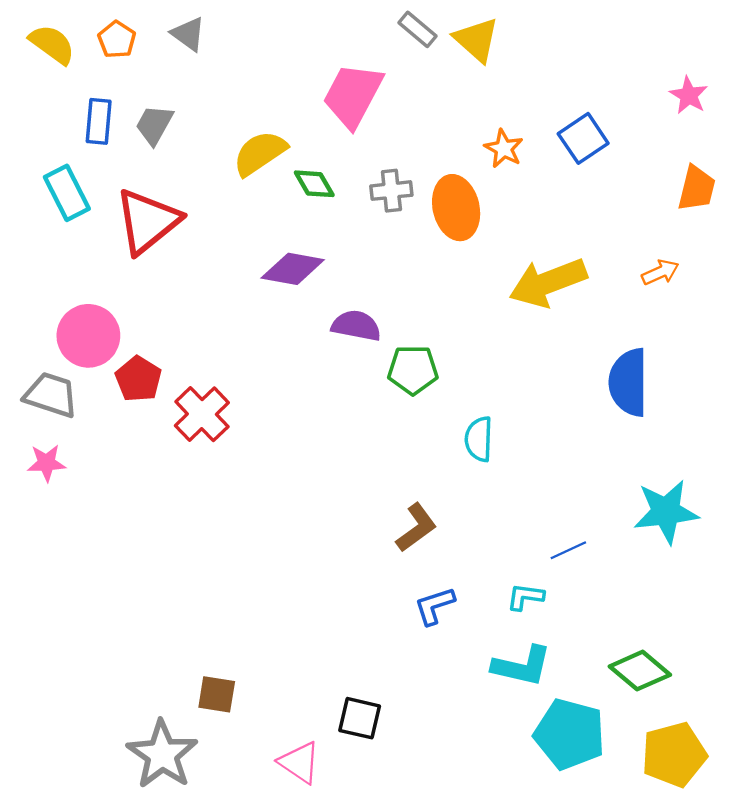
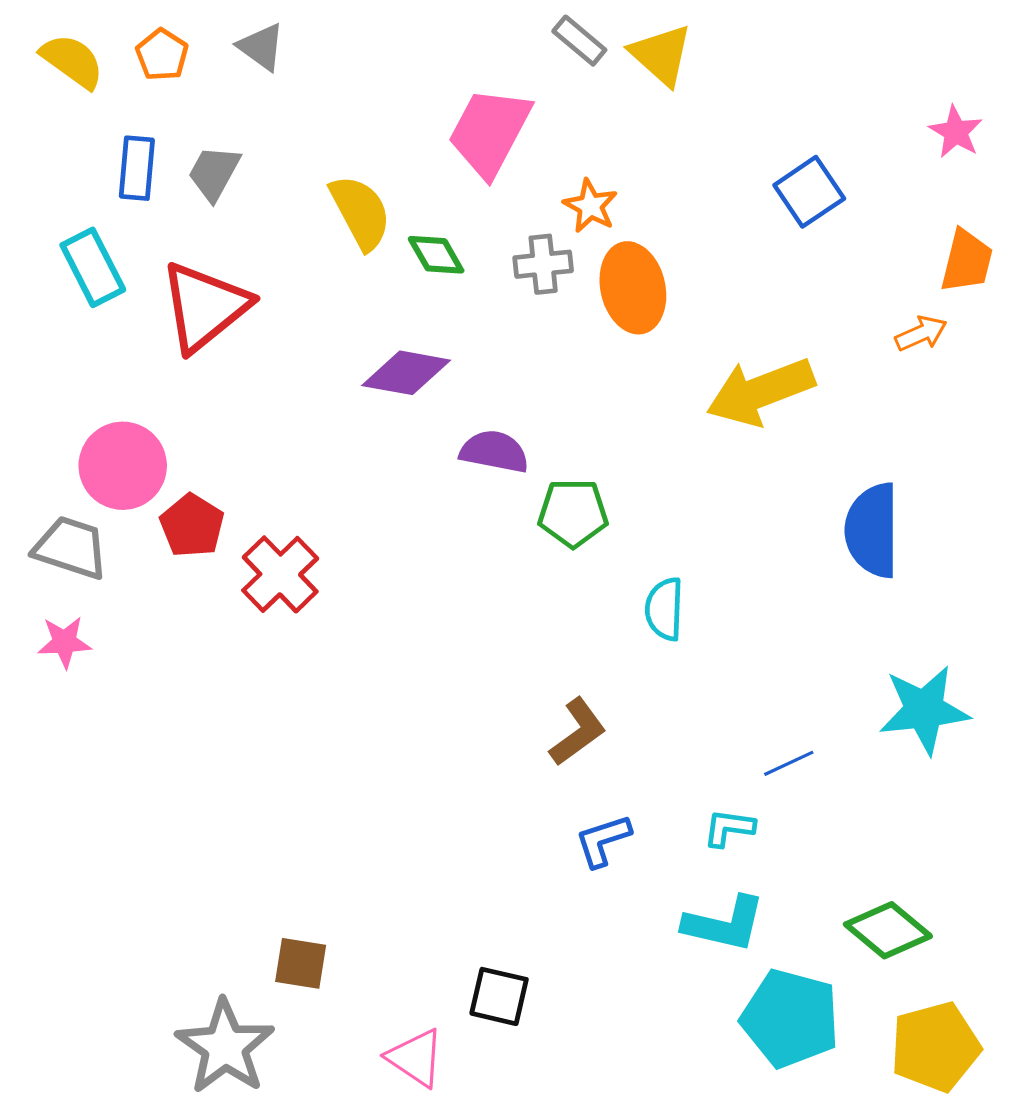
orange star: (504, 149) -> (590, 206), moved
yellow semicircle: (260, 153) -> (360, 212), turned 96
orange arrow: (660, 272) -> (921, 333), moved

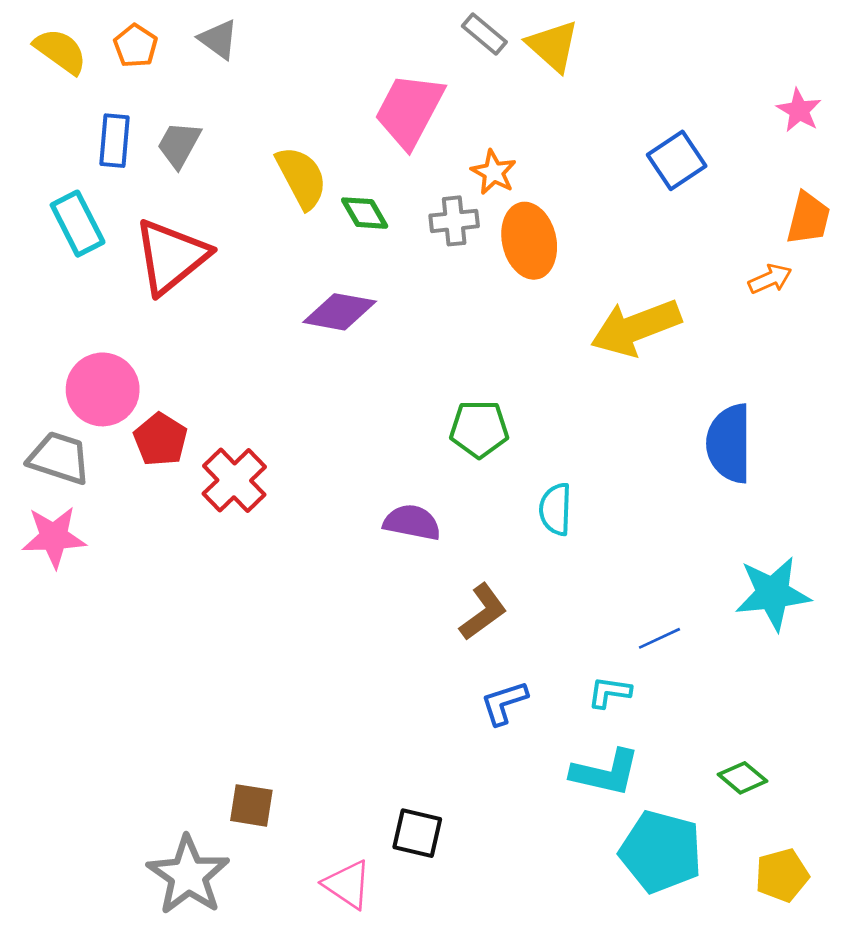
purple semicircle: (494, 452) -> (412, 522), moved
pink star: (64, 642) -> (54, 537), size x1.4
green diamond: (888, 930) -> (742, 778), size x0.7
yellow pentagon: (935, 1047) -> (782, 875), size x0.7

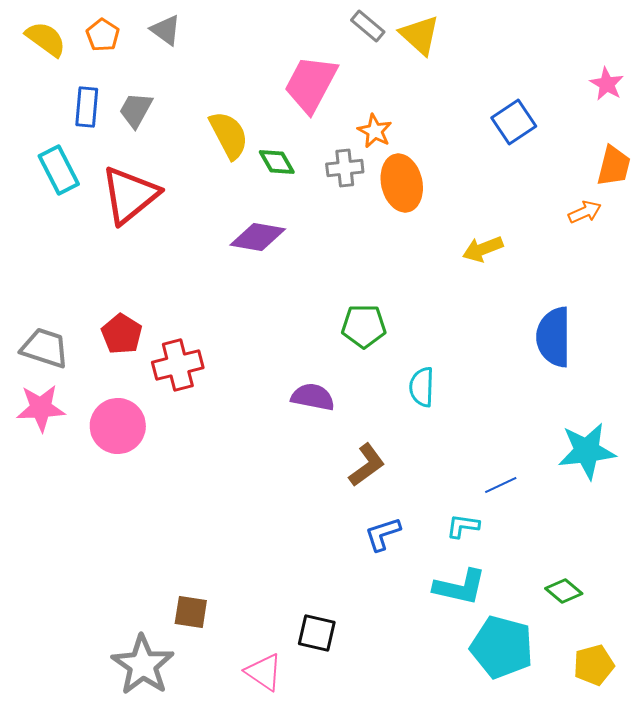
yellow arrow: (636, 328) -> (483, 249), size x0.6
pink circle: (103, 389) -> (118, 426), moved
red cross: (234, 480) -> (178, 365), turned 30

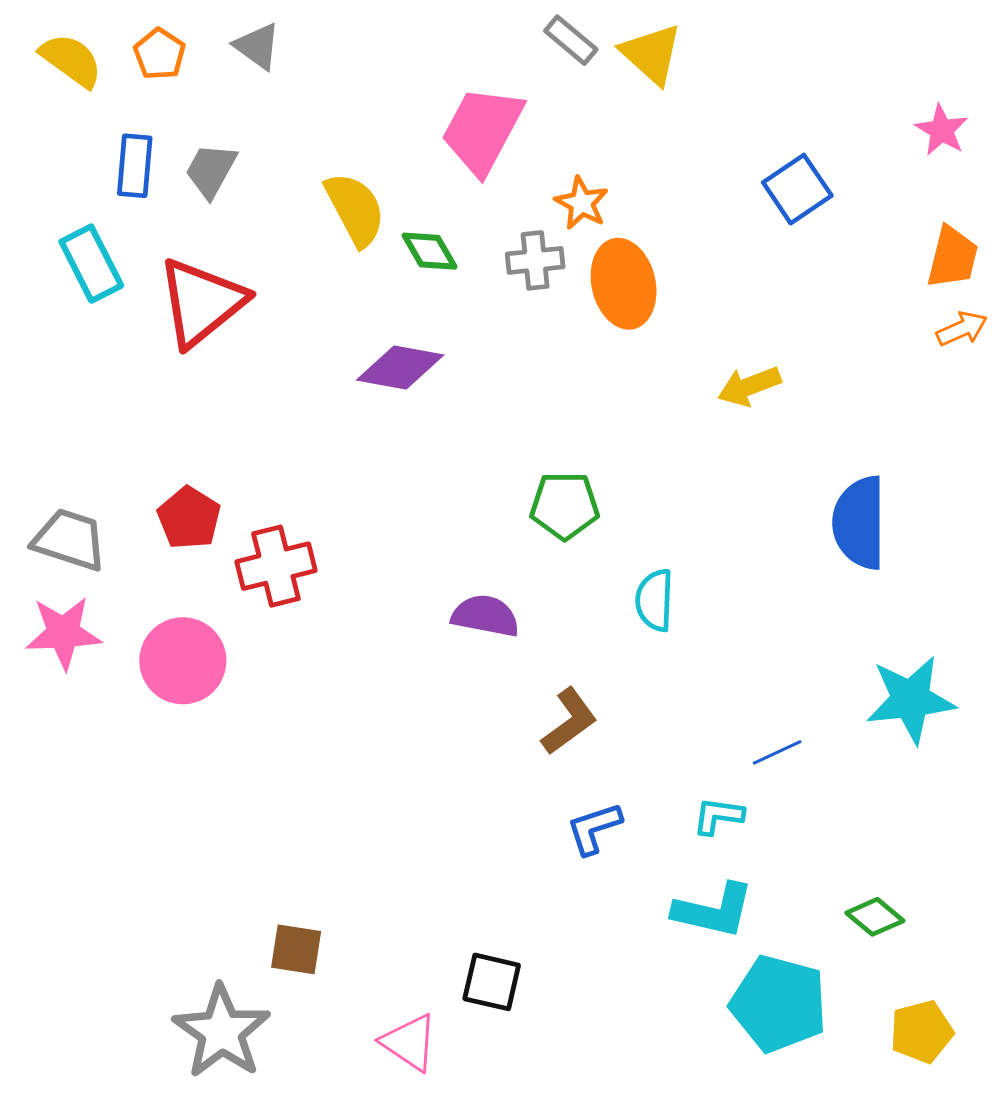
orange arrow: (585, 212) -> (962, 329), moved

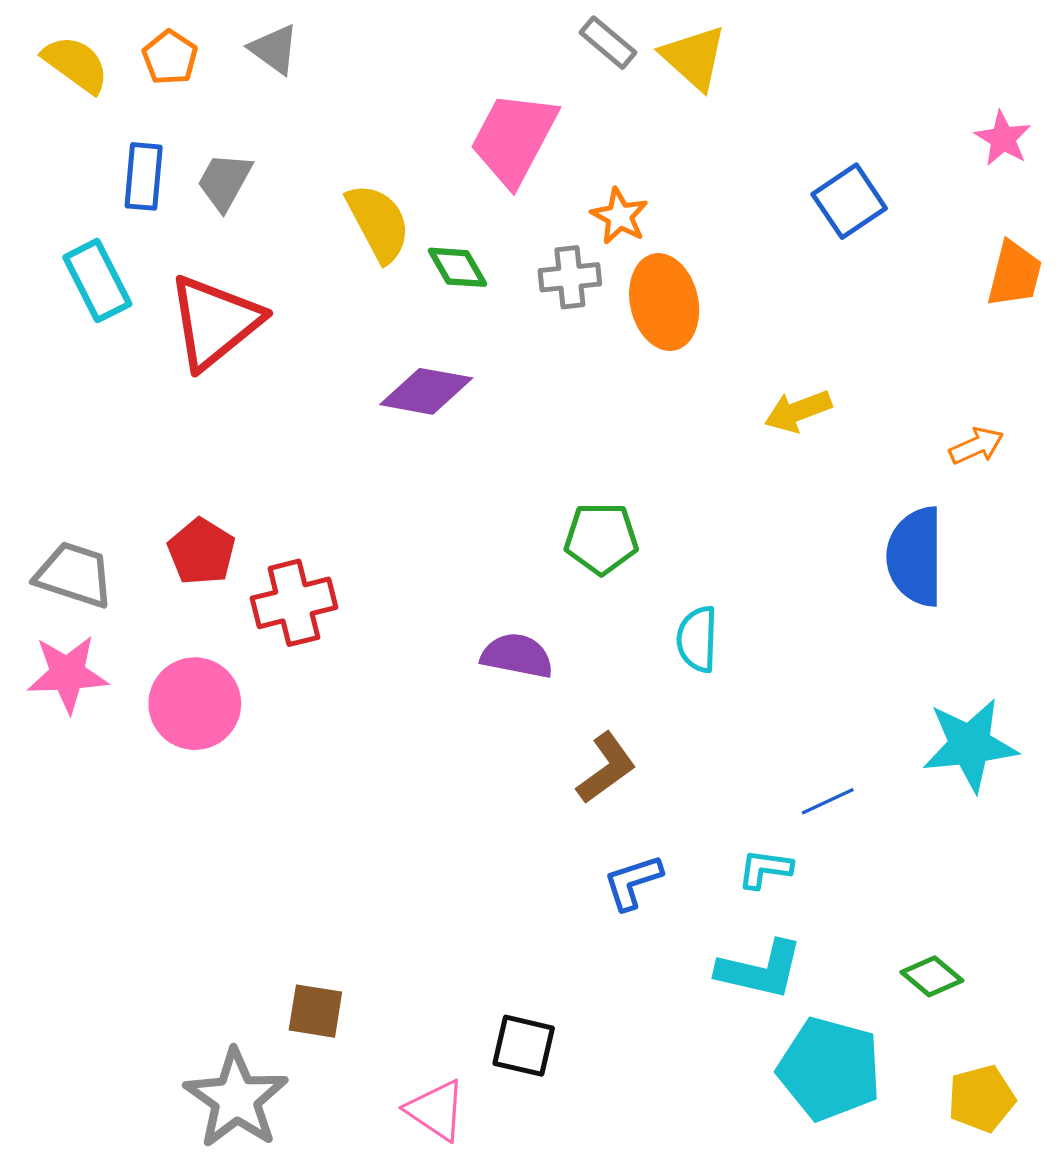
orange arrow: (962, 329) -> (976, 446), moved

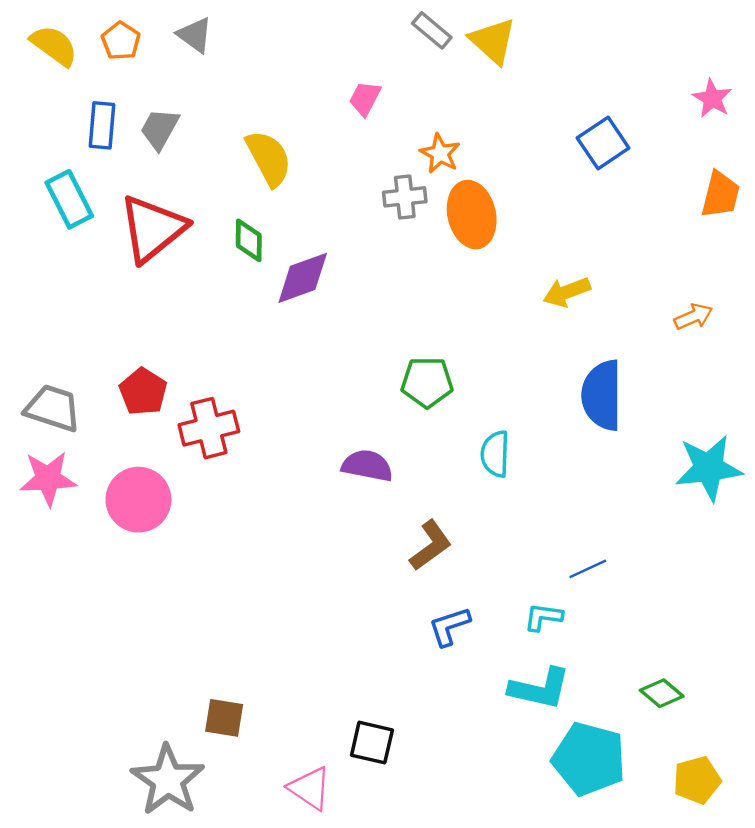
pink trapezoid: (514, 138) -> (365, 98), size x0.5
green diamond: (458, 267) -> (249, 240), moved, turned 30
purple diamond: (426, 391) -> (303, 278), turned -30
blue semicircle: (915, 557) -> (602, 395), moved
cyan star: (970, 745) -> (709, 468), moved

